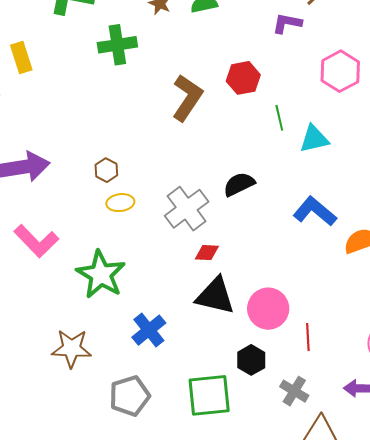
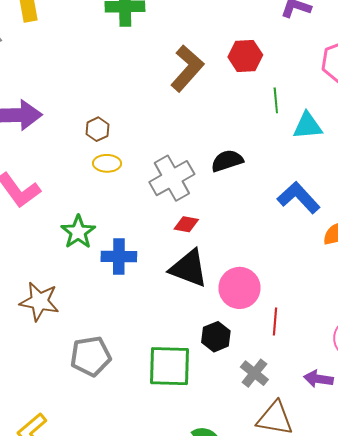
green star: (101, 274) -> (78, 232), size x0.7
blue cross: (149, 330) -> (119, 256), moved, turned 32

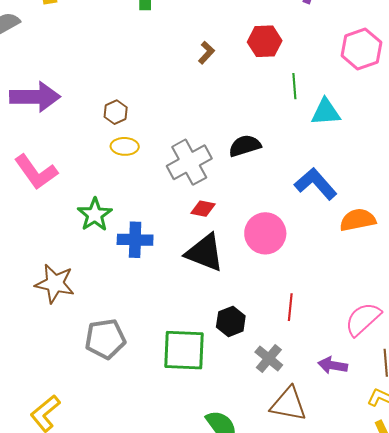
brown L-shape: (187, 68) -> (206, 53), size x0.5
pink circle: (240, 288) -> (265, 233), moved

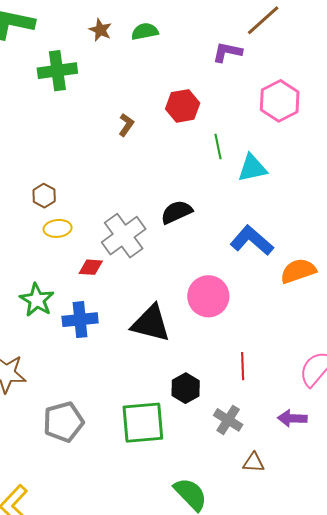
red diamond: (203, 209) -> (91, 267), moved
brown triangle: (289, 404) -> (254, 463), size x0.6

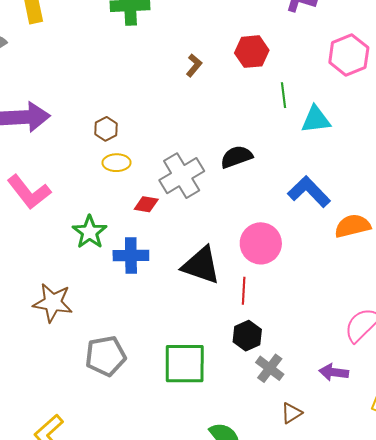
red line: (243, 366) -> (244, 291), moved
black hexagon: (186, 388) -> (247, 336), moved
brown triangle: (254, 463) -> (291, 413), turned -40

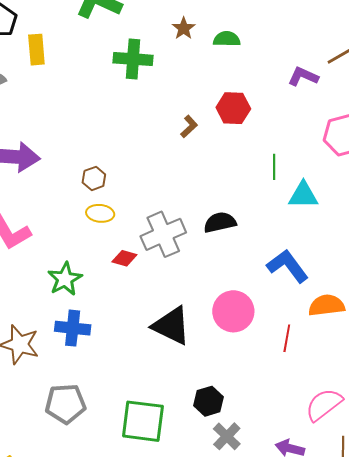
red hexagon: (252, 52) -> (233, 108), moved
blue cross: (131, 255) -> (73, 328), moved
red line: (244, 291) -> (287, 338), moved

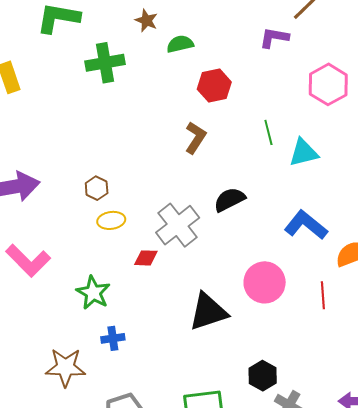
green semicircle: (227, 39) -> (180, 44), moved
brown L-shape: (189, 126) -> (195, 138), moved, size x1.4
black triangle: (171, 326) -> (208, 312), turned -30
blue cross: (73, 328) -> (113, 338), size x0.7

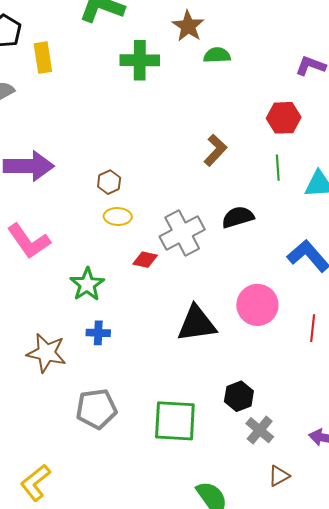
brown star: (146, 20) -> (188, 26), size x1.4
red hexagon: (214, 86) -> (284, 118), moved
green line: (268, 132) -> (278, 168), moved

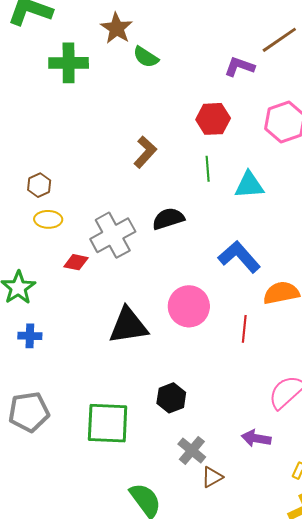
green semicircle: (217, 55) -> (146, 57), turned -144
gray cross: (260, 430) -> (192, 450), moved

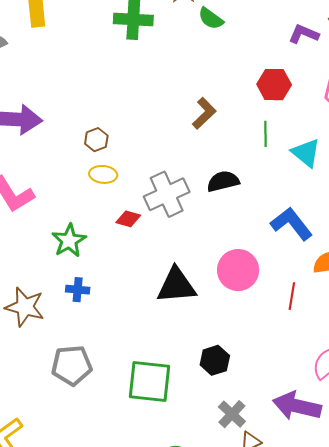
cyan triangle: (249, 185) -> (306, 153), turned 40
purple arrow: (256, 438) -> (297, 406), size x1.6

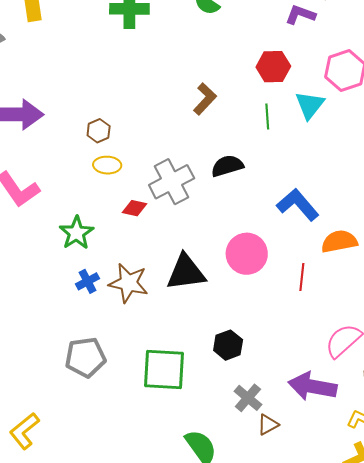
cyan triangle: (306, 153) -> (310, 105), moved, turned 32
blue cross: (78, 290) -> (87, 281), turned -30
brown star: (25, 307) -> (128, 283), moved

